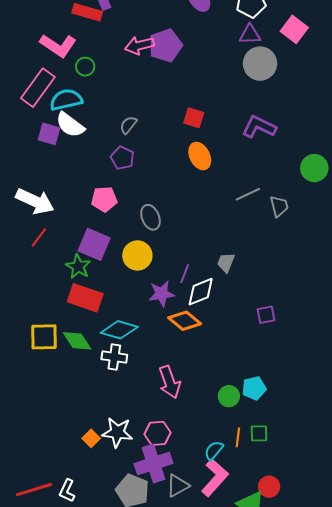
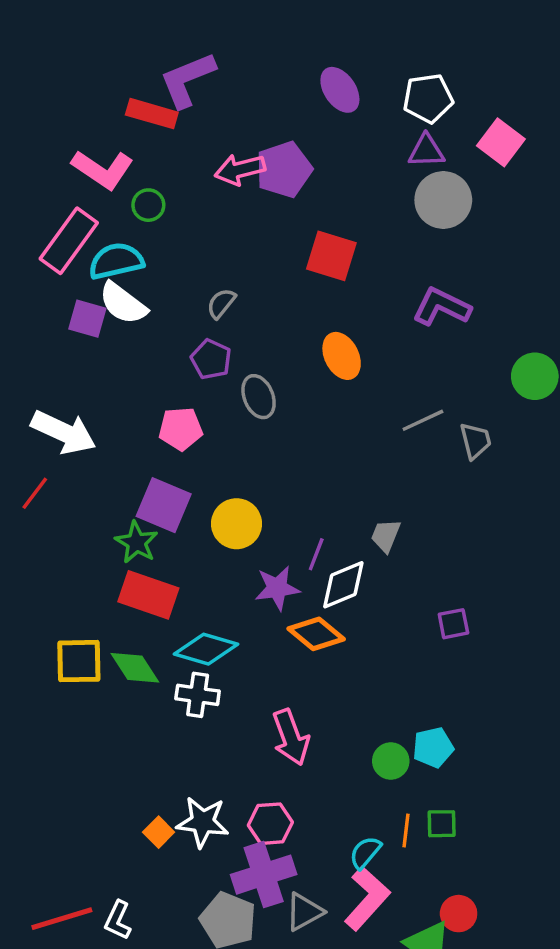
red square: (194, 118) -> (331, 256), moved, size x1.4
gray ellipse: (150, 217) -> (259, 397), moved
red line: (39, 237) -> (35, 493), moved

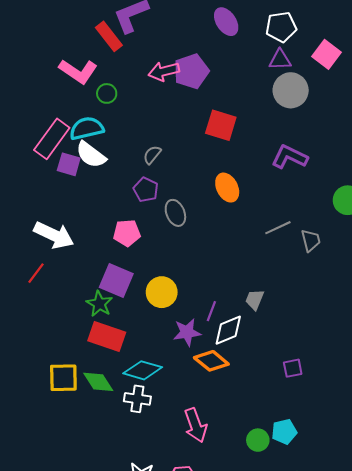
red rectangle: (152, 114) -> (109, 36), turned 36
pink rectangle: (69, 241) -> (52, 139), moved
purple square: (453, 624) -> (293, 368), moved

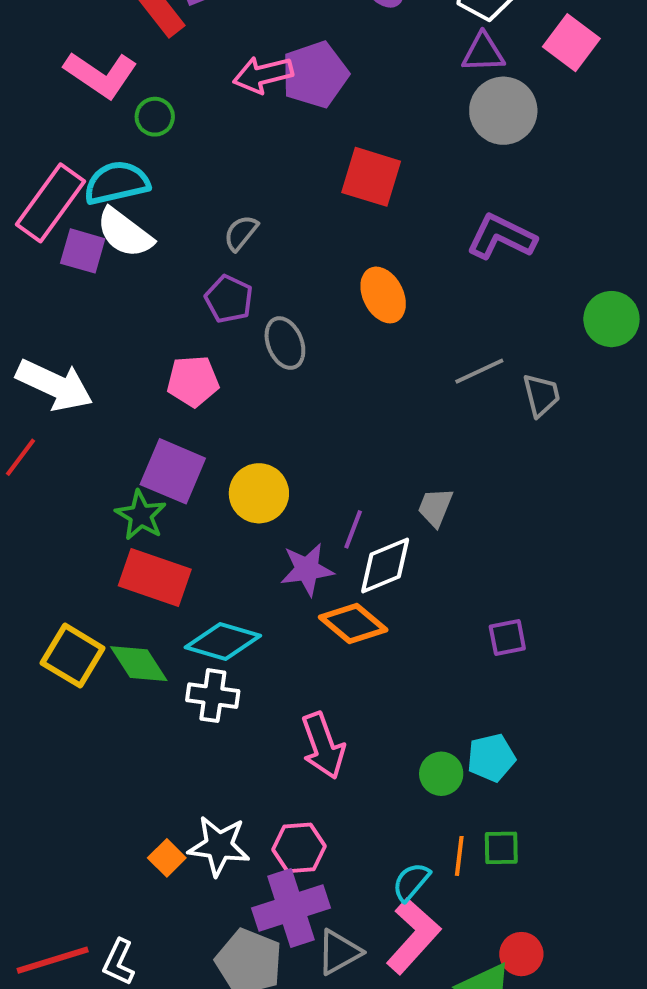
yellow square: (63, 378) -> (73, 656), turned 32

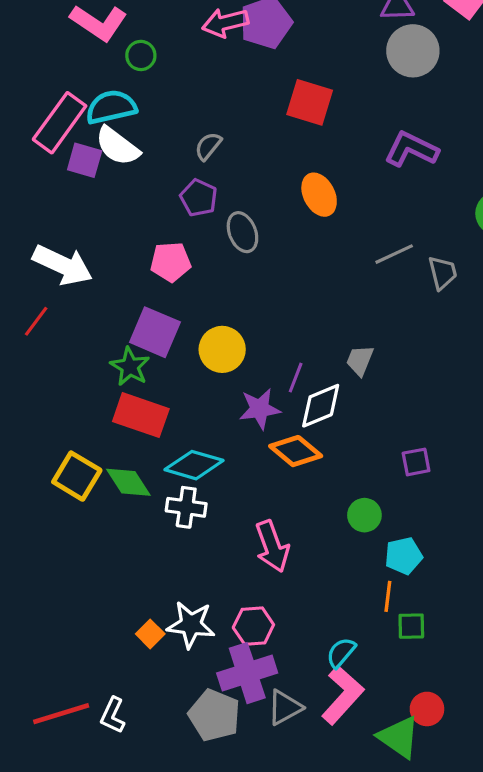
green circle: (441, 774) -> (364, 515), moved
orange line: (459, 856) -> (388, 596), moved

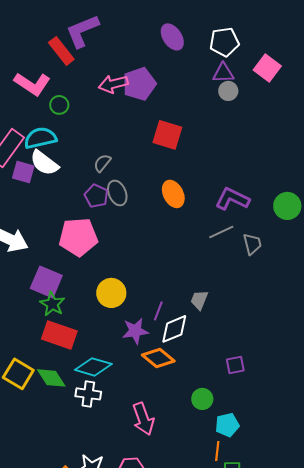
gray circle: (413, 51) -> (228, 91), moved, size x0.6
purple L-shape: (411, 149) -> (232, 199), moved
gray ellipse: (242, 232) -> (117, 193), moved
pink pentagon: (171, 262) -> (78, 237), size x1.5
purple square: (155, 332) -> (46, 282), moved

